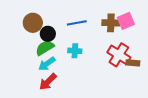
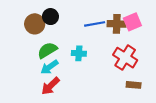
blue line: (77, 23) -> (95, 24), moved
black circle: (48, 34) -> (50, 17), moved
brown rectangle: (133, 63) -> (134, 85), moved

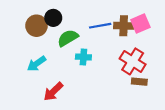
green semicircle: (47, 50) -> (68, 38), moved
cyan arrow: (49, 67) -> (36, 64), moved
brown rectangle: (134, 85) -> (139, 82), moved

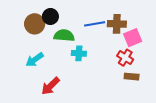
pink square: (140, 23) -> (133, 38), moved
green semicircle: (68, 38) -> (64, 35), turned 36
red cross: (133, 61) -> (125, 58), size x0.7

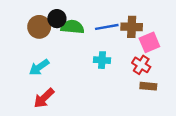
green semicircle: (64, 35) -> (72, 27), moved
cyan cross: (79, 53) -> (102, 60), moved
red arrow: (50, 86) -> (44, 98), moved

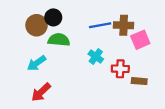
green semicircle: (72, 27) -> (59, 40), moved
cyan cross: (102, 60) -> (96, 56), turned 32
red cross: (141, 65) -> (120, 69), moved, turned -30

